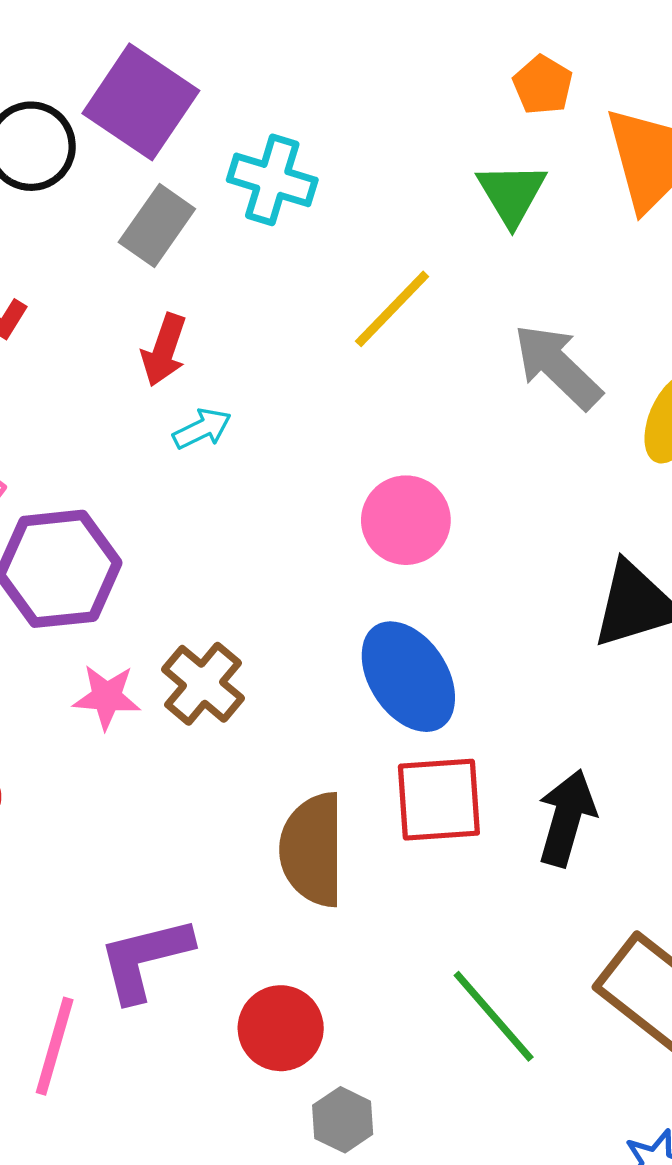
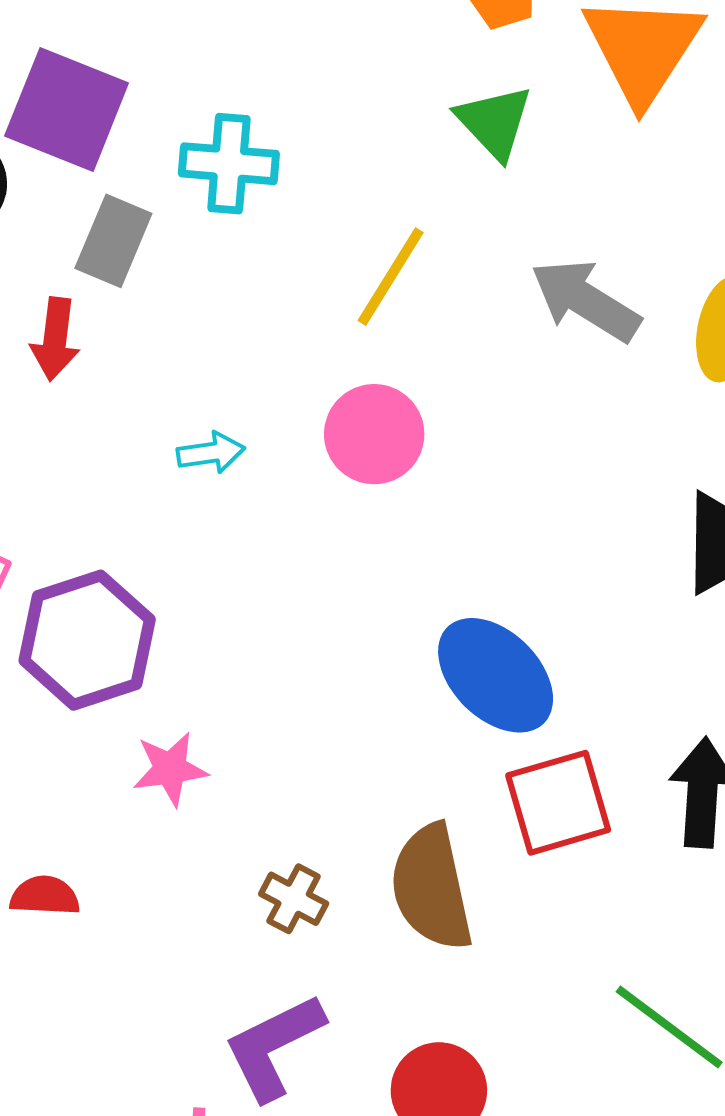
red arrow: (164, 350) -> (55, 339), moved
cyan arrow: (202, 429) -> (211, 453), turned 30
pink circle: (406, 520) -> (374, 434), moved
brown cross: (203, 684) -> (294, 899), moved, size x0.7

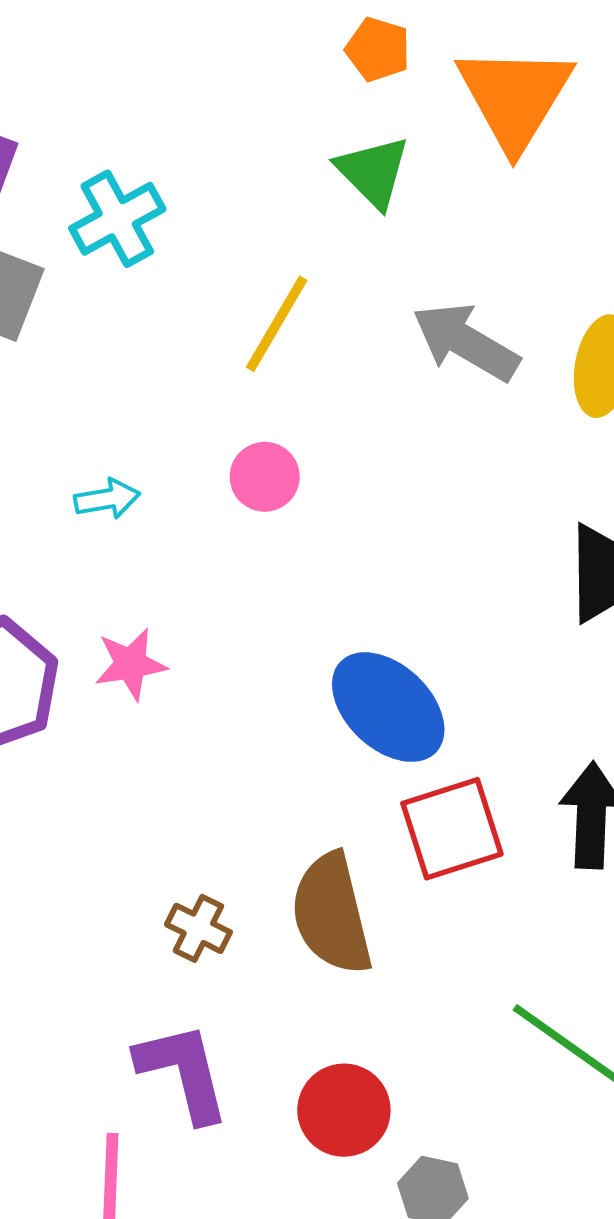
cyan cross: (229, 164) -> (117, 219), turned -32
pink circle: (374, 434) -> (265, 477), size x0.7
pink star: (170, 769) -> (131, 664), moved
purple L-shape: (274, 1047) -> (183, 1072), turned 104

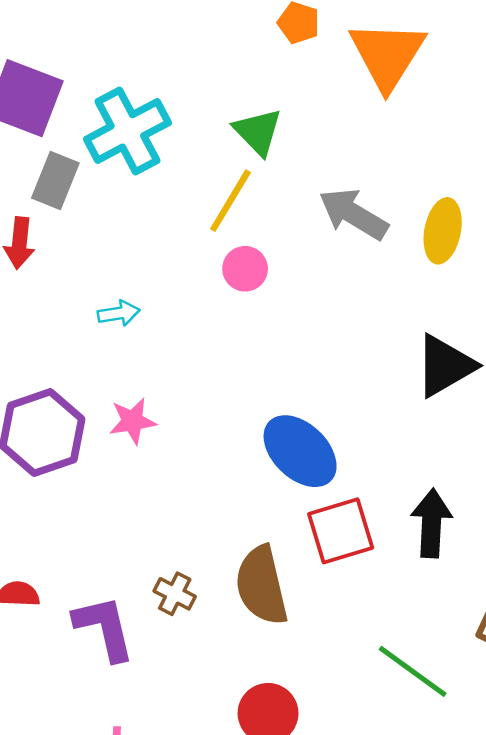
green triangle: (373, 172) -> (258, 132), moved
cyan cross: (117, 219) -> (127, 131), size x1.4
pink circle: (265, 477) -> (245, 269), moved
purple L-shape: (183, 1072) -> (104, 628), moved

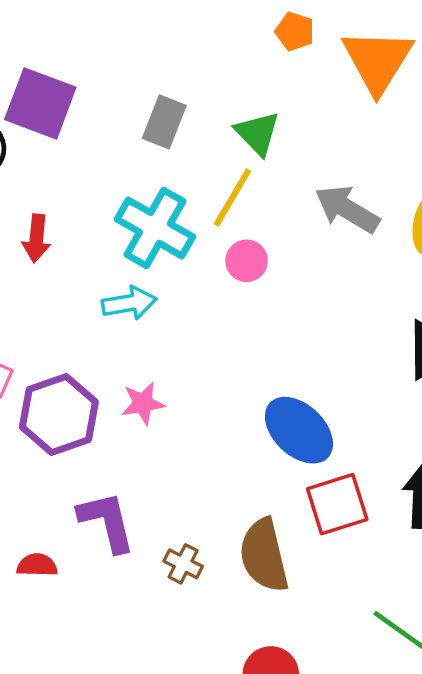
cyan cross: (127, 131) -> (155, 228), moved, turned -32
gray rectangle: (55, 181) -> (164, 122), moved
cyan arrow: (119, 313) -> (129, 303), size x1.4
purple L-shape: (104, 628) -> (107, 522), moved

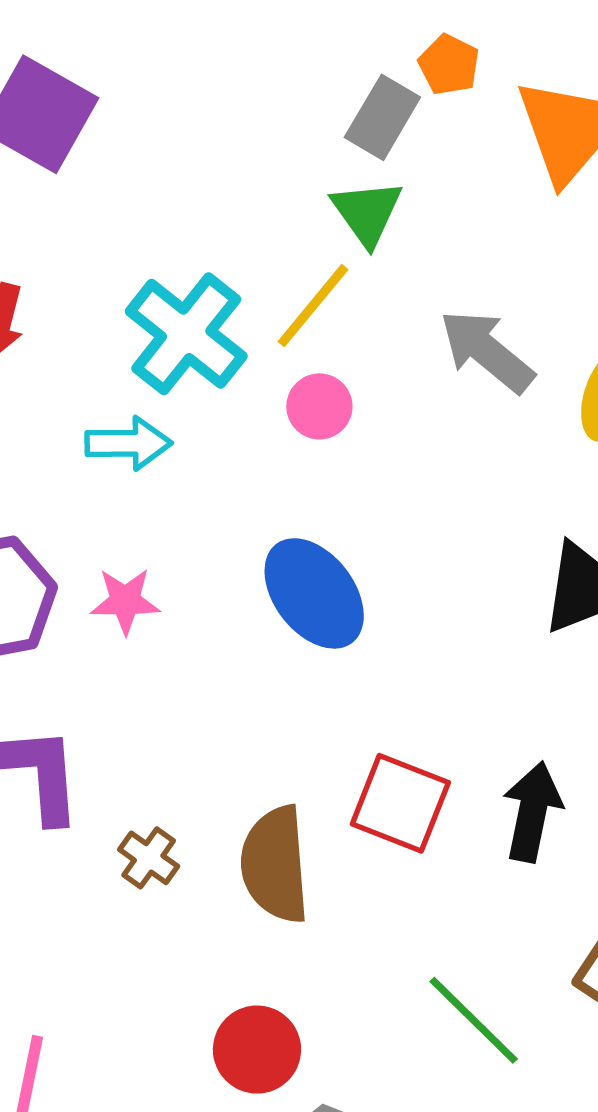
gray rectangle: (164, 122) -> (382, 117), moved
blue ellipse: (299, 430) -> (314, 593), moved
red square: (337, 504) -> (400, 803), turned 30

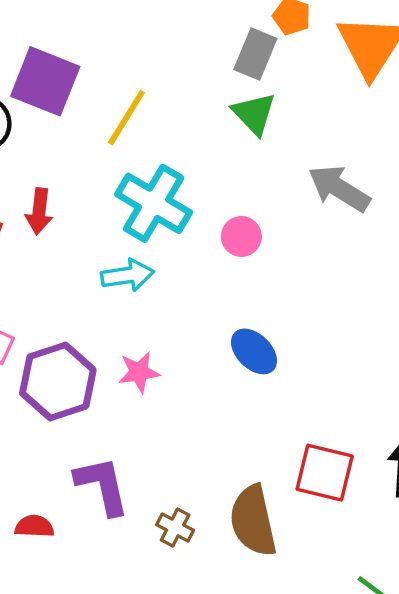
yellow line: (313, 306) -> (126, 118), moved
blue ellipse: (314, 593) -> (254, 351), size x0.7

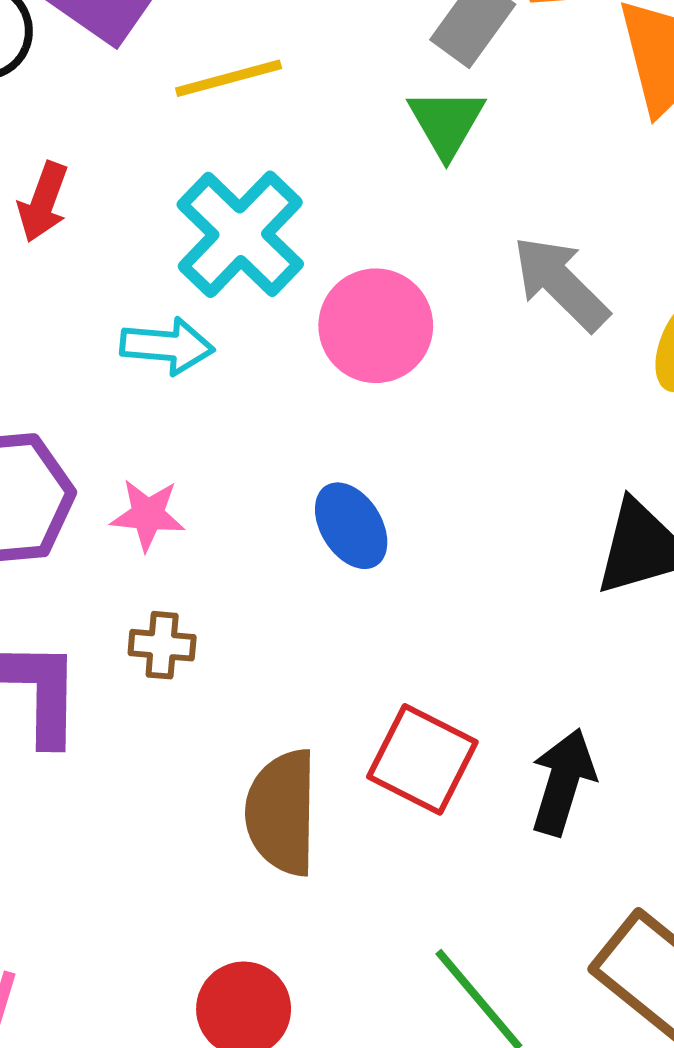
yellow line: (126, 118) -> (229, 78), turned 30
pink circle: (241, 236) -> (376, 326), size x1.6
brown cross: (175, 527) -> (162, 645), moved, turned -36

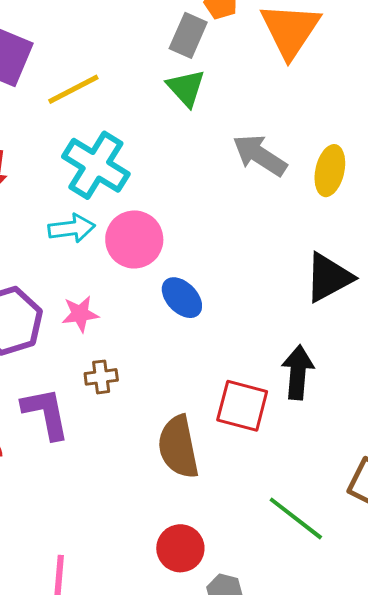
pink circle: (376, 326) -> (134, 239), moved
black arrow: (563, 782) -> (298, 372), moved

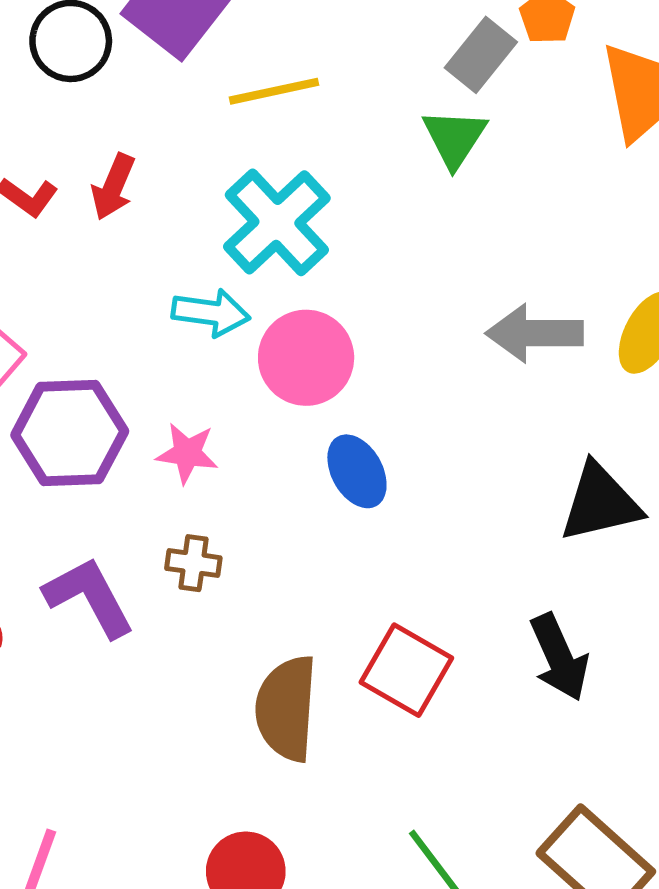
gray arrow: (260, 155) -> (535, 333), moved, turned -48
black arrow: (298, 372) -> (559, 657), moved, turned 136
purple L-shape: (46, 413) -> (89, 597), turned -32

